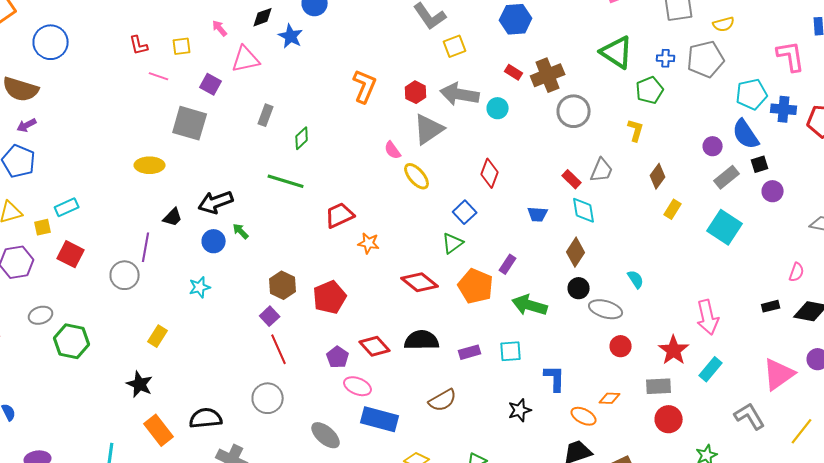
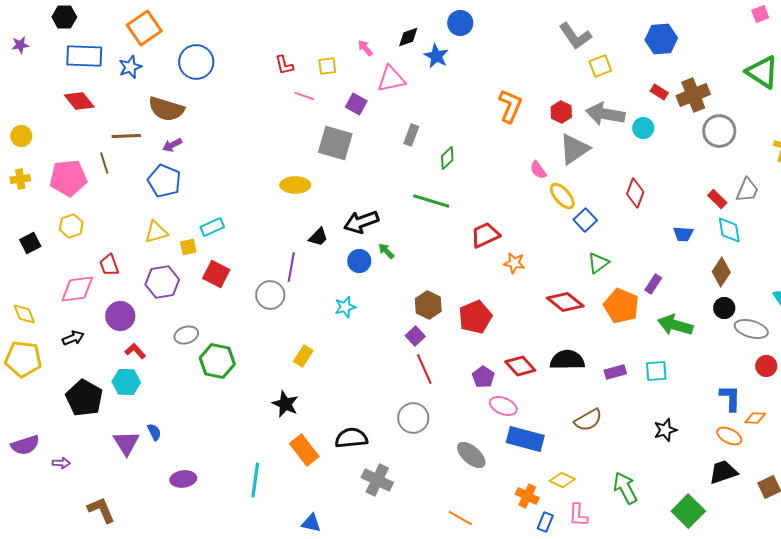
blue square: (465, 212) -> (585, 220), moved
blue L-shape: (555, 378) -> (730, 398), moved

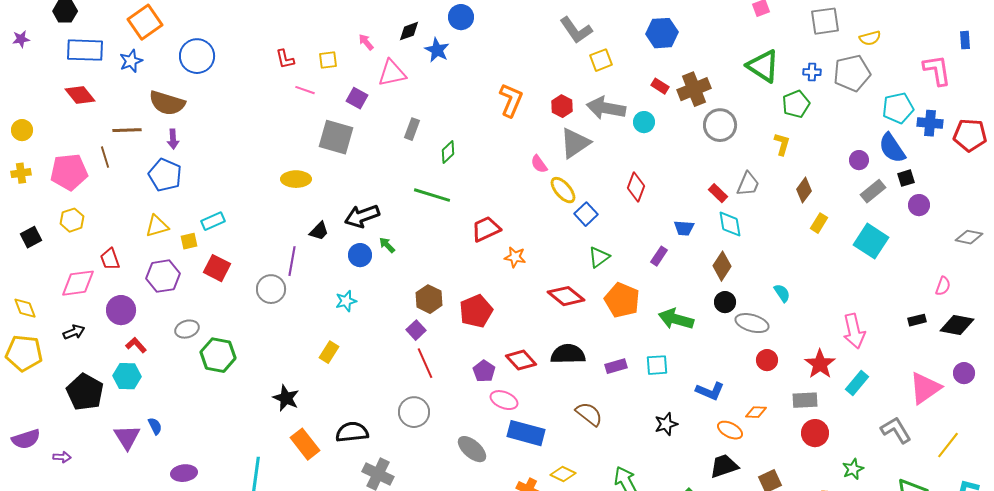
purple arrow: (172, 145) -> (173, 139), turned -66
purple rectangle: (653, 284) -> (659, 256), moved
yellow rectangle: (303, 356) -> (329, 352), moved
blue L-shape: (730, 398) -> (710, 391), moved, turned 112
brown semicircle: (588, 420) -> (589, 414), turned -112

